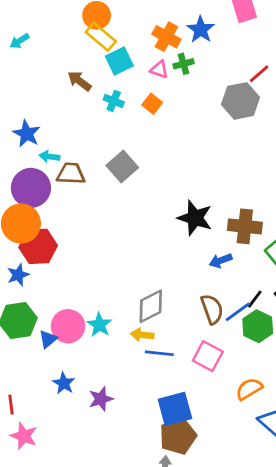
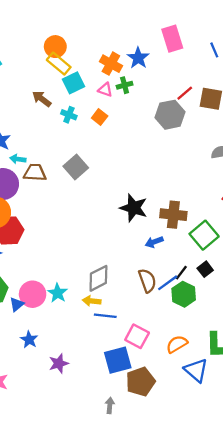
pink square: (208, 356) -> (137, 336), moved
purple star: (101, 399) -> (59, 363), moved
brown pentagon: (178, 436) -> (140, 382), moved

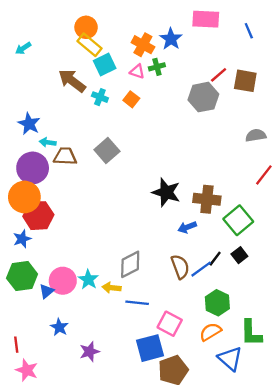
pink rectangle: (172, 39) -> (206, 19), turned -70
brown arrow: (42, 99) -> (72, 81), size x1.4
green hexagon: (184, 294) -> (217, 303), moved
yellow arrow: (92, 301) -> (112, 288), moved

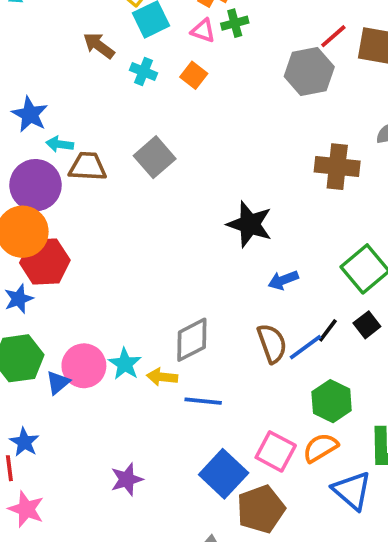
brown arrow: (72, 81) -> (99, 45), size x0.7
brown cross: (207, 199) -> (337, 167), moved
pink square: (170, 324) -> (276, 451), moved
blue star: (59, 327) -> (24, 442), moved
blue square: (150, 348) -> (224, 474), turned -32

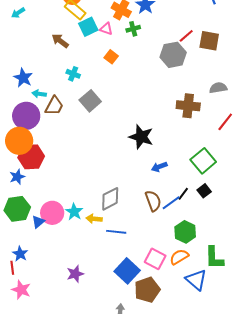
pink triangle: (203, 31) -> (106, 29), moved
cyan cross: (143, 72) -> (73, 74), moved
brown trapezoid: (88, 167) -> (54, 106), turned 115

